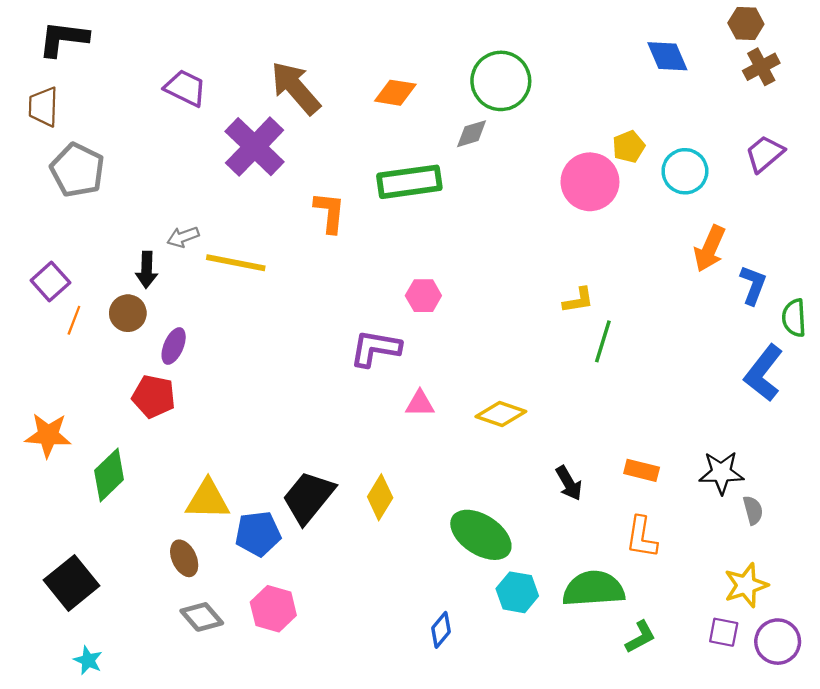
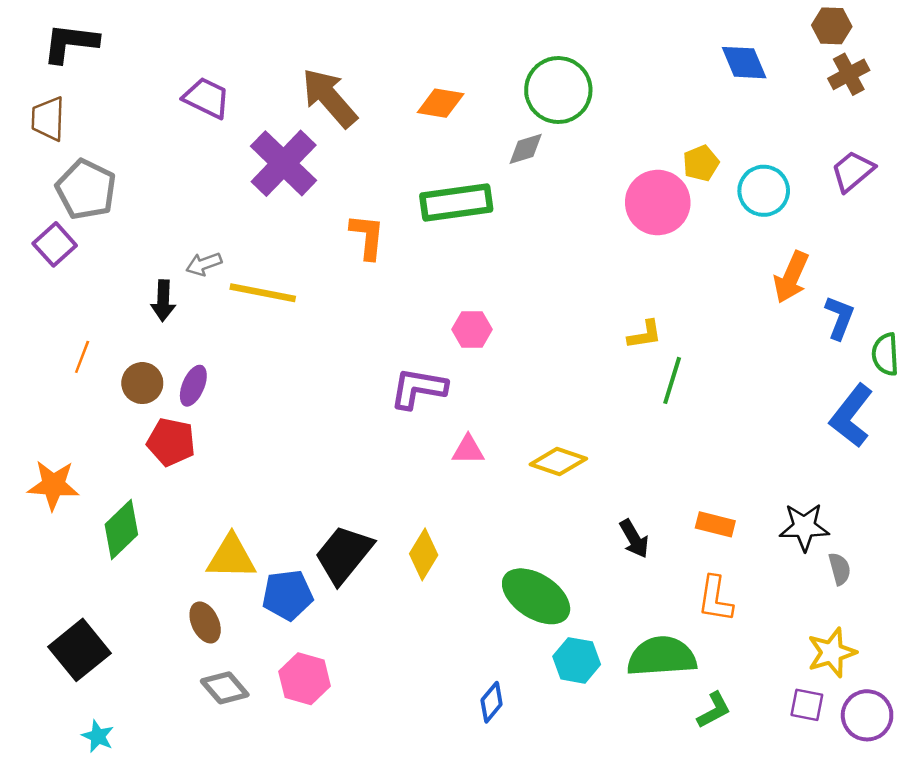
purple square: (50, 281) -> (55, 244), moved
brown circle: (128, 313) -> (142, 383), moved

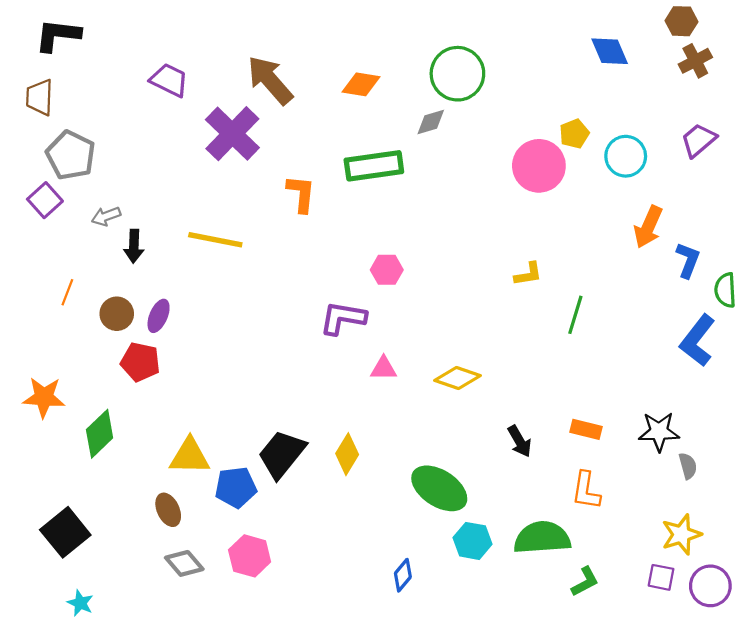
gray arrow: (204, 264) -> (106, 216), moved
green line: (672, 380) -> (575, 315), moved

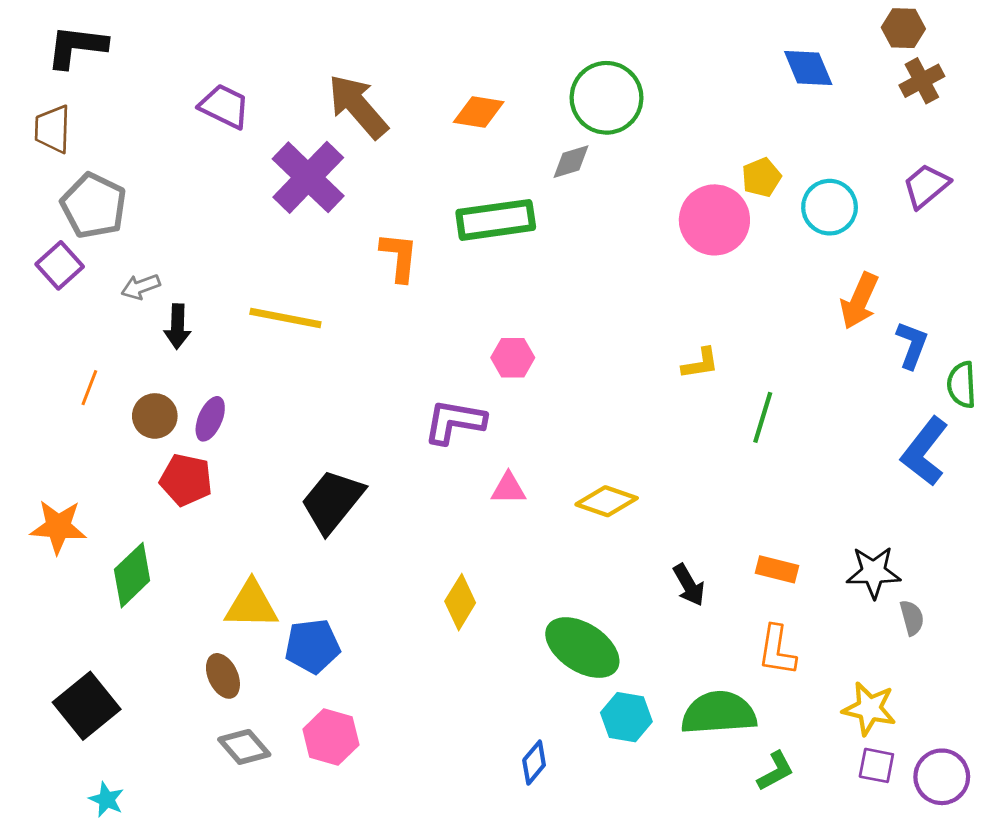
black trapezoid: (282, 454) -> (332, 501), moved
yellow star: (681, 534) -> (869, 709), moved, turned 30

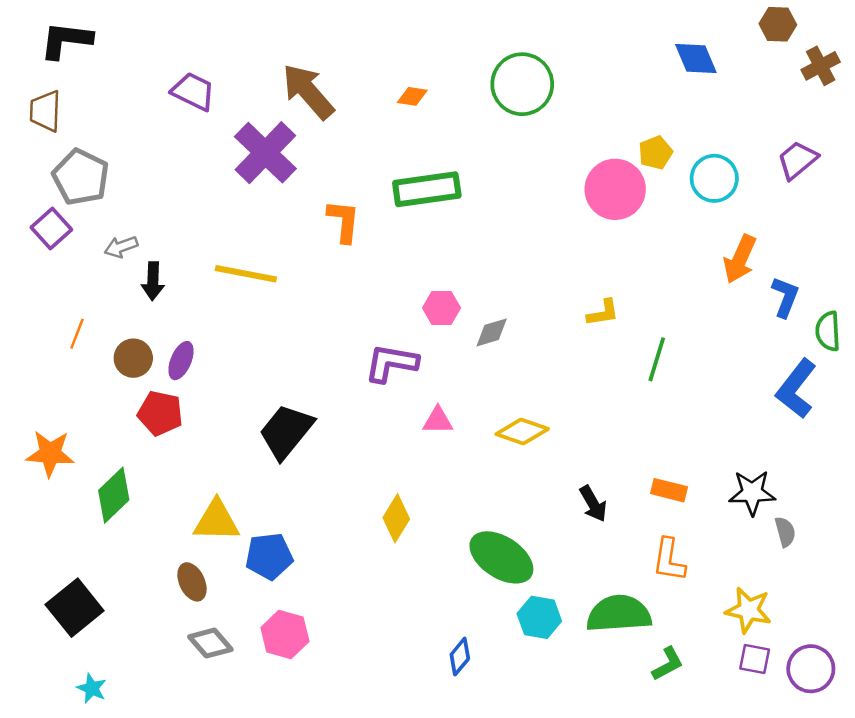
brown cross: (922, 81) -> (821, 66), moved
orange diamond: (479, 112) -> (412, 96), size x0.7
gray diamond: (571, 162) -> (492, 332), moved

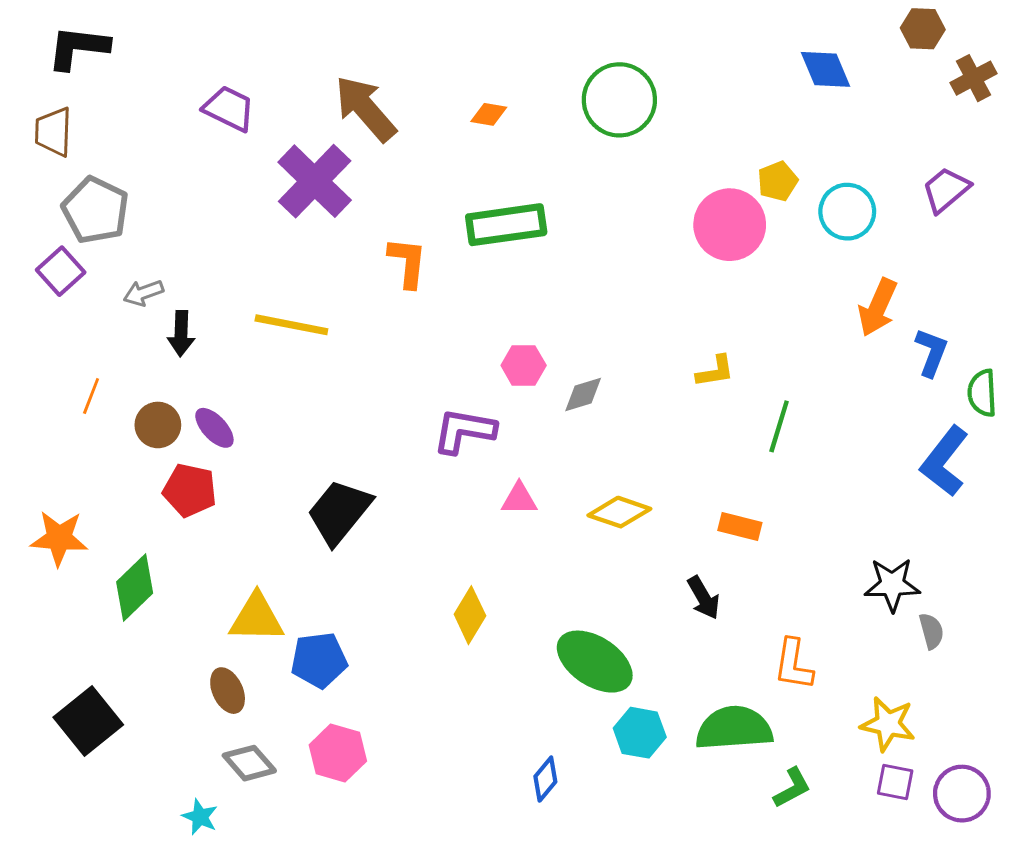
purple ellipse: (181, 361) -> (214, 428), turned -66
orange rectangle: (669, 490) -> (740, 527), moved
cyan star: (92, 688) -> (200, 817), moved

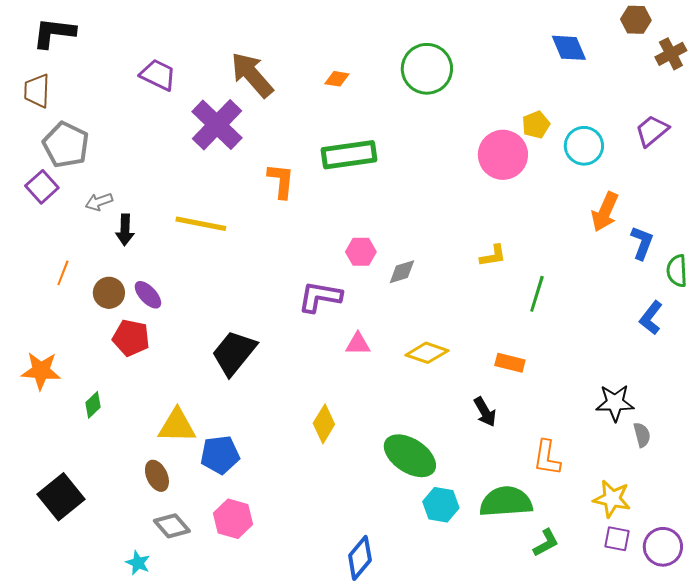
blue L-shape: (944, 461) -> (651, 318), size x0.7
green diamond: (135, 588) -> (93, 405), size x0.6
blue diamond: (545, 779) -> (360, 558), moved, size x1.4

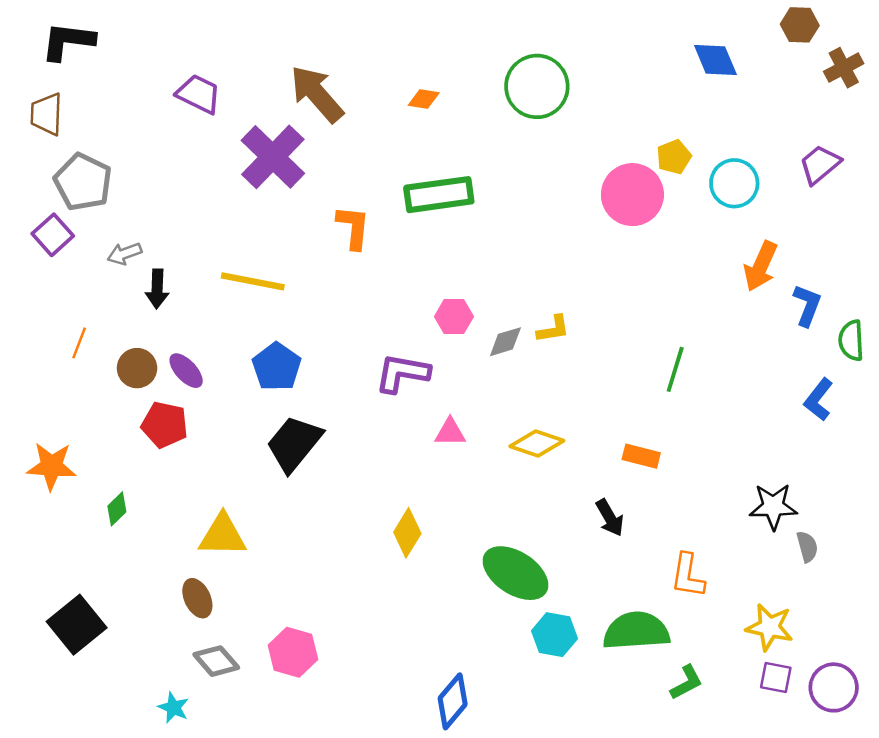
yellow L-shape: (493, 256) -> (553, 329), moved
blue pentagon: (220, 455) -> (277, 367), moved, turned -30

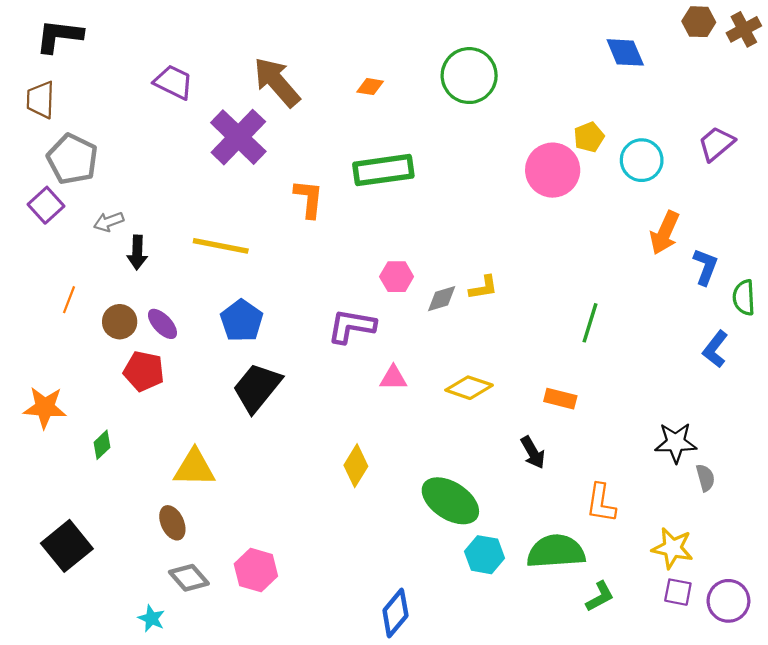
brown cross: (844, 68) -> (744, 29), moved

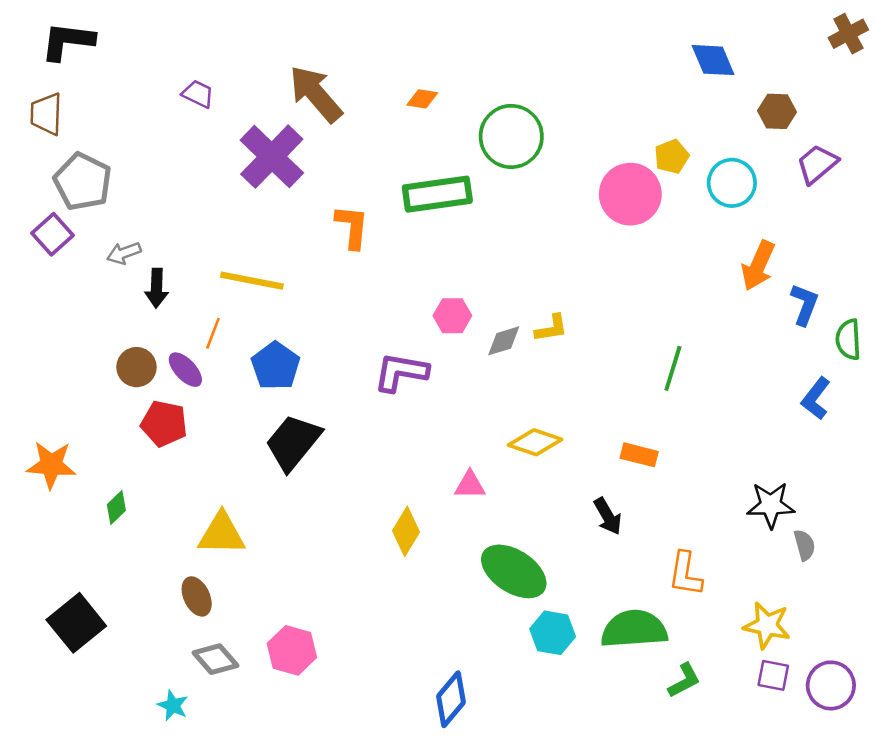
brown hexagon: (699, 22) -> (777, 111), moved
green circle: (469, 76) -> (511, 136), moved
purple trapezoid: (173, 82) -> (198, 94), size x0.7
orange line: (69, 300) -> (213, 333), moved
pink triangle: (393, 378) -> (470, 485), moved

